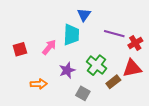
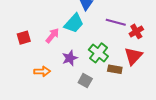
cyan trapezoid: (71, 35) -> (74, 23), turned 40
red triangle: (132, 68) -> (133, 56), turned -36
brown rectangle: (113, 82) -> (115, 69), turned 48

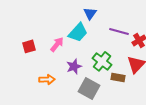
gray square: (85, 81) -> (89, 88), size x1.5

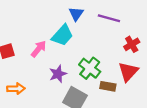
purple line: (119, 31) -> (109, 18), moved
orange arrow: (47, 79) -> (16, 89), moved

